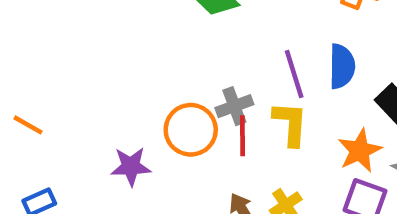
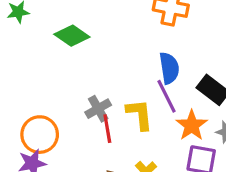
purple line: (294, 74) -> (166, 96), moved
orange circle: (191, 130) -> (40, 135), moved

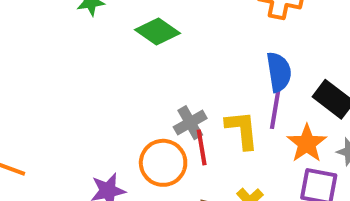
purple line: (166, 96) -> (275, 107), turned 36
orange circle: (40, 135) -> (163, 163), moved

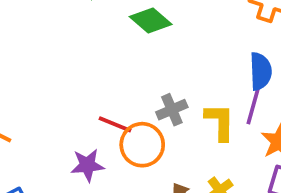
red line: (202, 147) -> (115, 124), moved, turned -64

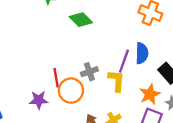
purple line: (254, 104) -> (124, 61), moved
red line: (115, 124) -> (56, 78), turned 54

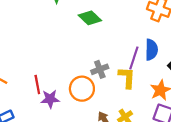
red line: (56, 78) -> (37, 85), moved

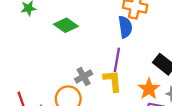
blue semicircle: (151, 50) -> (125, 27), moved

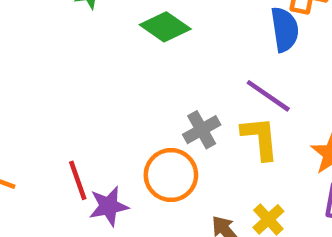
purple line: (117, 60) -> (268, 96), turned -65

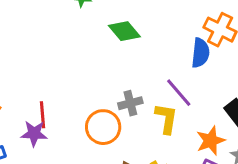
purple star: (109, 206) -> (34, 133), moved

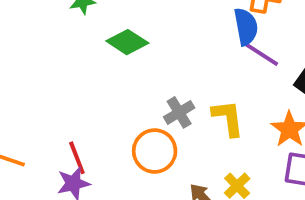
green diamond: (124, 31) -> (127, 42), moved
purple line: (179, 93) -> (260, 53), moved

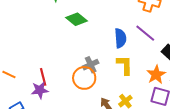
blue semicircle: (246, 27) -> (120, 38), moved
gray cross: (179, 112) -> (91, 65), moved

